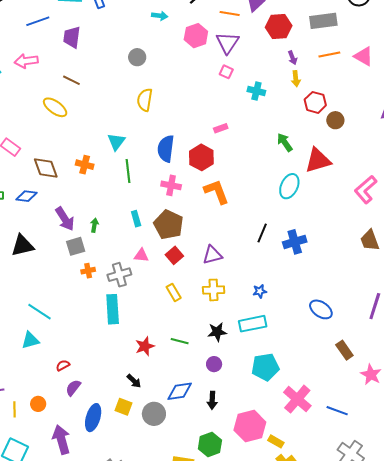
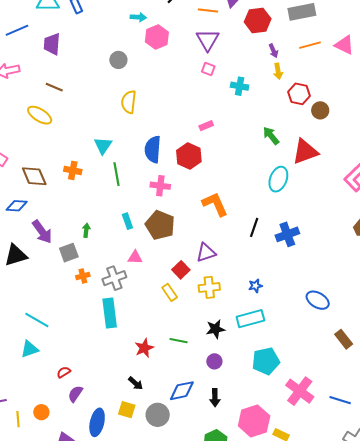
pink hexagon: (196, 36) -> (157, 37), moved
orange L-shape: (217, 192) -> (215, 204), moved
purple arrow: (65, 219) -> (42, 232), moved
red square: (174, 255) -> (181, 270), moved

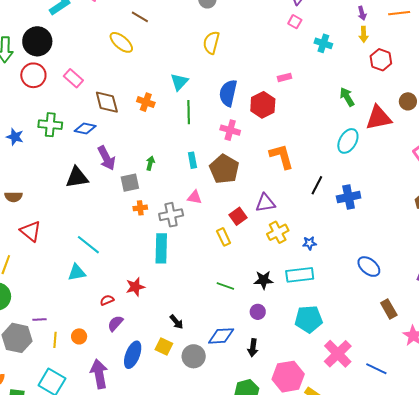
brown circle: (320, 110) -> (408, 101), moved
yellow cross: (209, 287) -> (278, 232), moved, turned -30
red star: (144, 348) -> (135, 287), moved

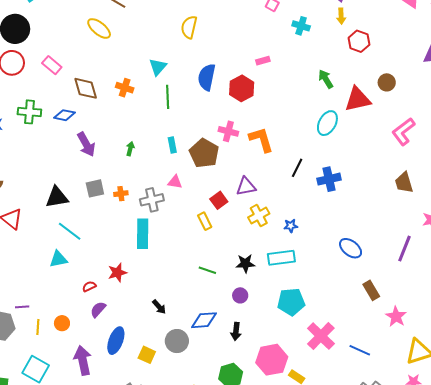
pink cross: (230, 130) -> (228, 131), moved
black triangle: (77, 177) -> (57, 197), moved
gray square: (130, 183) -> (95, 188), moved
yellow square: (164, 347) -> (147, 355), moved

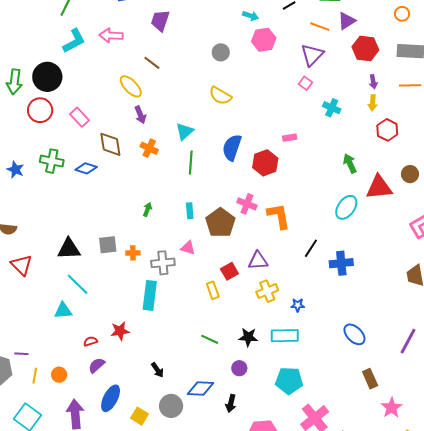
yellow semicircle: (189, 27) -> (220, 96), turned -80
purple arrow: (86, 144) -> (140, 115), moved, size x0.7

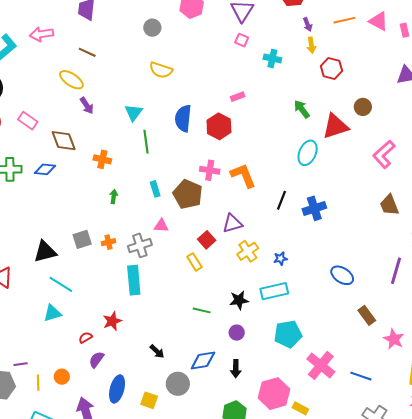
orange cross: (149, 148) -> (102, 159), moved

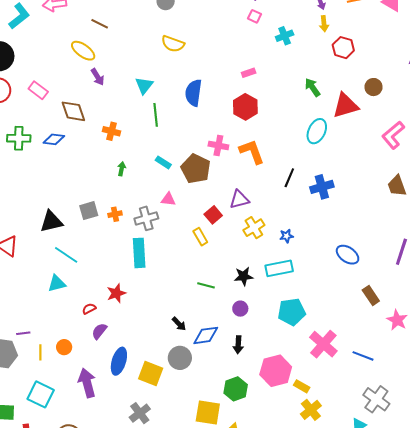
cyan cross: (272, 58) -> (285, 36), turned -36
red hexagon: (219, 126) -> (245, 107), moved
cyan rectangle: (155, 189) -> (163, 162), turned -42
black arrow: (157, 351) -> (179, 324), moved
yellow square: (149, 400) -> (151, 373), size x1.4

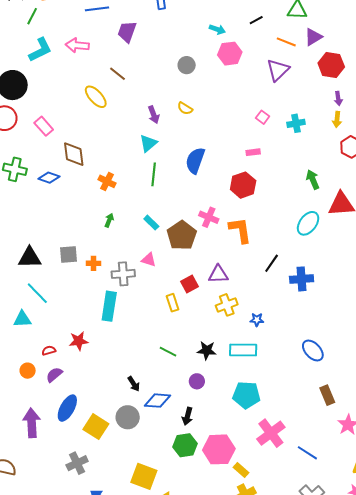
pink square: (255, 16) -> (263, 117), moved
yellow semicircle: (173, 44) -> (185, 108), size x0.7
purple arrow: (98, 77) -> (154, 115), moved
orange circle: (64, 347) -> (28, 371), moved
green hexagon: (236, 389) -> (185, 445), moved

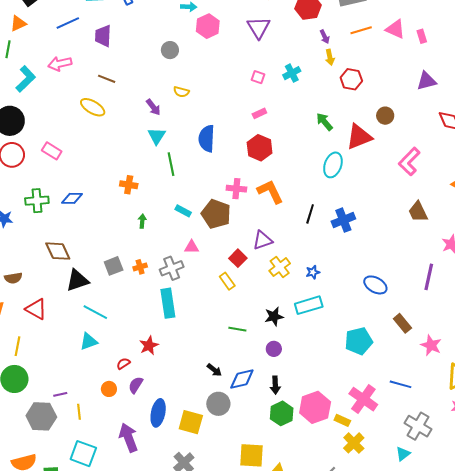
brown diamond: (74, 154) -> (58, 251), moved
cyan pentagon: (246, 395) -> (359, 341), moved
pink cross: (271, 433) -> (363, 399), moved

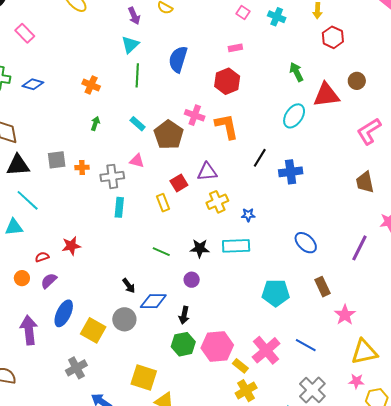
cyan cross: (292, 73) -> (277, 17), turned 36
cyan rectangle: (168, 303) -> (119, 207), moved, size x0.7

